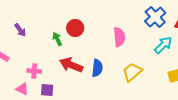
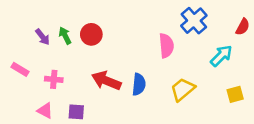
blue cross: (155, 17) -> (194, 21), moved
red circle: (75, 28) -> (91, 34), moved
green arrow: (57, 39) -> (65, 36), moved
pink cross: (34, 71) -> (54, 79), moved

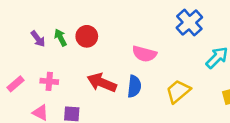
pink semicircle: (166, 46) -> (144, 54), moved, turned 110
pink rectangle: (20, 69) -> (15, 84), moved, turned -72

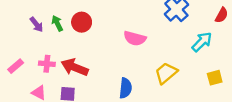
red arrow: (102, 83) -> (75, 67), moved
blue semicircle: (134, 86) -> (126, 88), moved

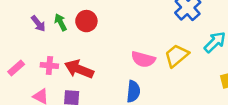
pink semicircle: (135, 38) -> (143, 59), moved
yellow trapezoid: (166, 73) -> (177, 56), moved

